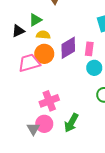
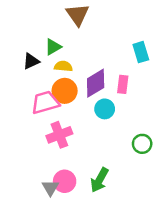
cyan circle: (94, 68) -> (105, 109), moved
pink cross: (49, 101) -> (59, 135), moved

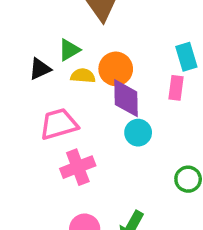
purple diamond: (96, 83) -> (126, 98), turned -60
pink rectangle: (123, 84) -> (176, 88), moved
orange circle: (65, 91) -> (116, 69), moved

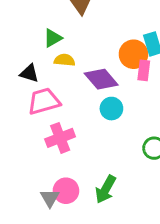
black triangle: (40, 69) -> (29, 73), moved, turned 42
orange circle: (116, 69) -> (133, 54), moved
purple diamond: (126, 98) -> (101, 79), turned -40

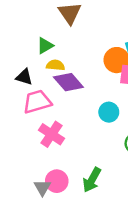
purple diamond: (101, 79) -> (68, 82), moved
cyan circle: (111, 109) -> (109, 112), moved
pink cross: (60, 138) -> (52, 134), turned -35

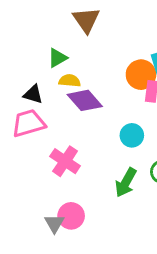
pink trapezoid: (37, 102) -> (29, 123), moved
green arrow: (92, 180) -> (126, 182), moved

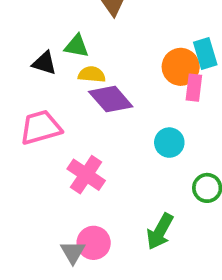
green triangle: (57, 58) -> (77, 46), turned 40
black triangle: (33, 94) -> (44, 63), moved
green arrow: (126, 182) -> (160, 231), moved

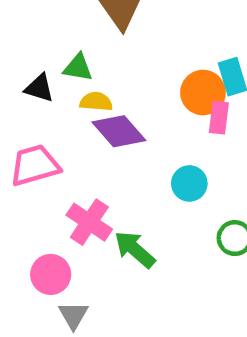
green arrow: (160, 231) -> (135, 249), moved, turned 102
pink circle: (94, 243) -> (51, 274), moved

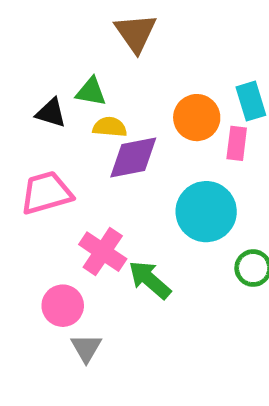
orange circle: (203, 93) -> (197, 118), moved
purple diamond: (119, 131) -> (133, 158), turned -60
cyan circle: (189, 183) -> (206, 212), size x1.6

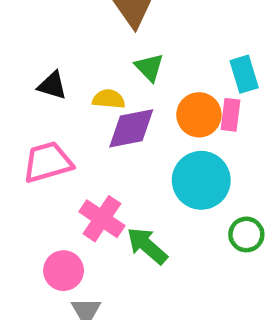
green triangle: (91, 92) -> (149, 67), moved, turned 36
orange circle: (197, 118) -> (199, 115), moved

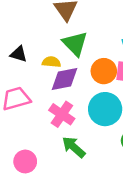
green triangle: (149, 67) -> (75, 44), size x1.5
pink cross: (102, 219) -> (62, 114), moved

